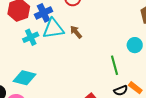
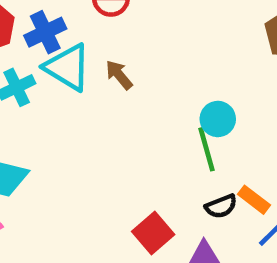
cyan triangle: (53, 29) -> (68, 67), turned 40
cyan circle: (135, 45) -> (218, 119), moved

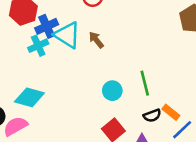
blue cross: (45, 32) -> (47, 26), moved
cyan circle: (218, 119) -> (112, 91), moved

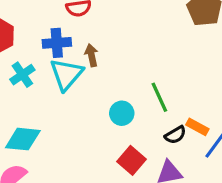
blue cross: (47, 26) -> (57, 43), moved, turned 30
cyan triangle: (67, 35) -> (66, 74), moved, turned 48
brown arrow: (96, 40) -> (91, 55), turned 36

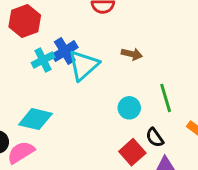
blue cross: (57, 43) -> (65, 51), moved, turned -35
brown arrow: (91, 55) -> (132, 54), moved, turned 108
black semicircle: (175, 135) -> (155, 138), moved, turned 78

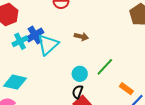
green line: (166, 98) -> (105, 67), turned 60
black semicircle: (155, 138) -> (78, 92), moved, turned 56

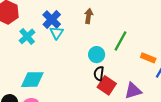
blue cross: (35, 35) -> (52, 20), moved
brown arrow: (81, 37) -> (89, 16), turned -80
cyan triangle: (48, 45) -> (57, 33), size x0.6

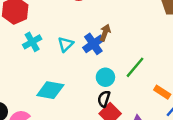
blue cross: (52, 20) -> (93, 44), moved
cyan diamond: (32, 80) -> (50, 90), moved

